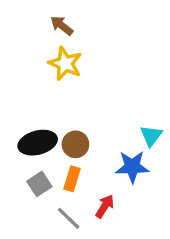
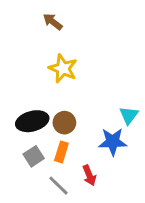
yellow star: (65, 63) -> (63, 68), moved
red arrow: (105, 206) -> (89, 175), turned 126

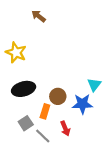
yellow star: (63, 68) -> (16, 52), moved
brown circle: (64, 123) -> (58, 96), moved
gray square: (34, 156) -> (26, 123), moved

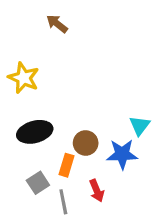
gray line: (43, 136) -> (63, 202), turned 35

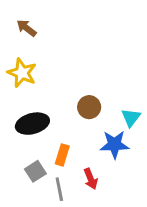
brown arrow: (57, 24) -> (26, 28), moved
brown circle: (86, 143) -> (89, 107), moved

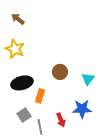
blue star: (114, 144) -> (82, 109), moved
orange rectangle: (62, 155) -> (40, 96), moved

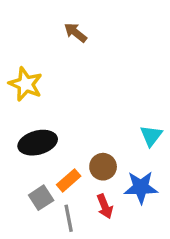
brown arrow: (18, 19) -> (75, 33), moved
brown circle: (60, 72) -> (103, 167), moved
orange rectangle: (40, 96) -> (69, 180), moved, turned 32

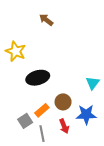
black ellipse: (38, 143) -> (38, 78), moved

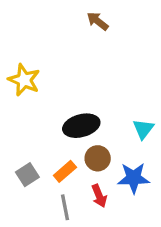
brown arrow: (46, 20) -> (98, 21), moved
black ellipse: (38, 78) -> (81, 126), moved
gray square: (25, 121) -> (27, 175), moved

